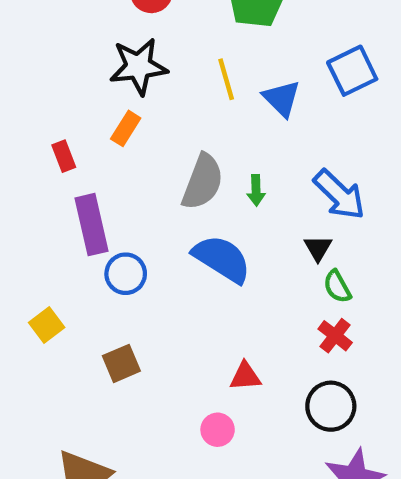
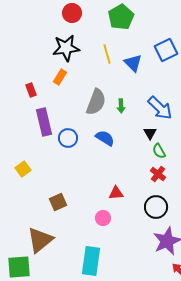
blue semicircle: (222, 259) -> (105, 138), size x0.7
blue circle: (126, 274) -> (68, 138), moved
brown square: (121, 363) -> (58, 202), moved

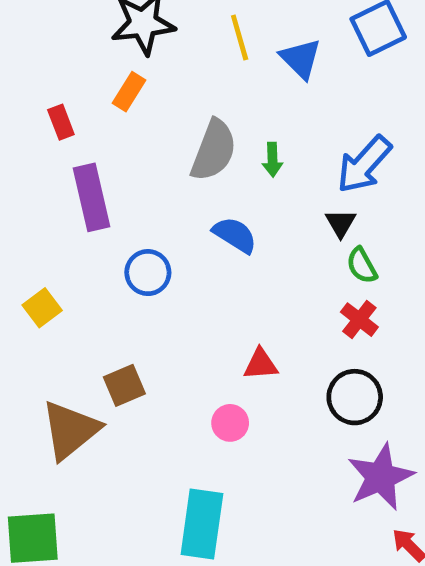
blue arrow: (160, 108) -> (364, 164), turned 88
blue circle: (68, 138) -> (148, 273), moved
brown triangle: (40, 240) -> (70, 430), moved

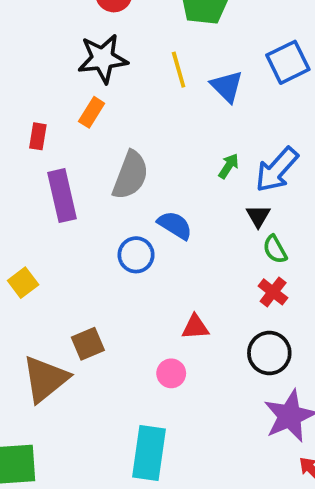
red rectangle: (61, 122) -> (38, 136), turned 30
gray semicircle: (214, 150) -> (130, 175), moved
green arrow: (272, 160) -> (229, 166), moved, turned -145
blue circle: (148, 273) -> (136, 255), moved

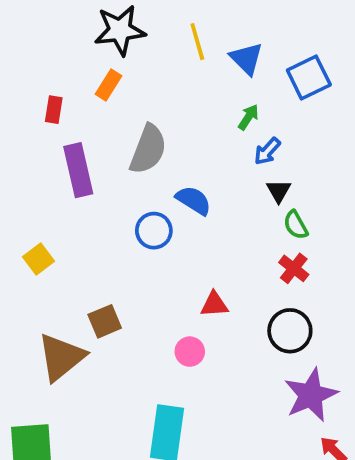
blue square: (288, 62) -> (309, 77), moved
green arrow: (229, 166) -> (248, 117), moved
blue arrow: (277, 170) -> (267, 151), moved, size x0.6

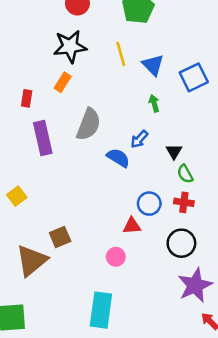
green arrow: (248, 117) -> (154, 103), turned -49
blue arrow: (267, 151) -> (139, 139), moved
blue circle: (154, 231) -> (149, 204), moved
red cross: (294, 268) -> (184, 202), turned -30

